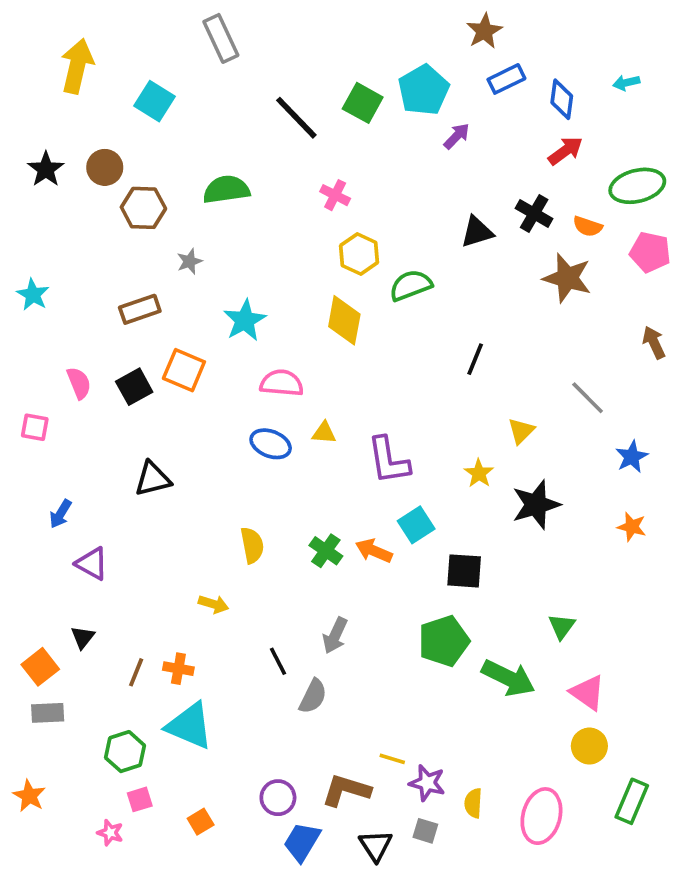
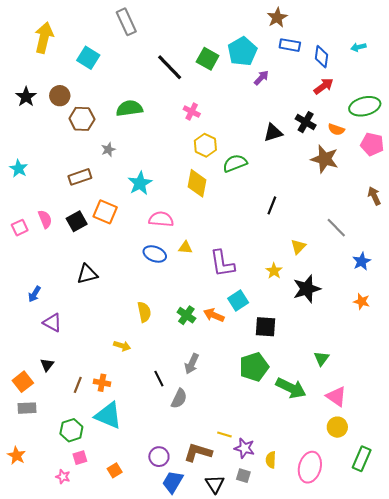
blue rectangle: (506, 79) -> (290, 45), turned 36
pink square: (35, 427) -> (20, 228), moved, turned -35

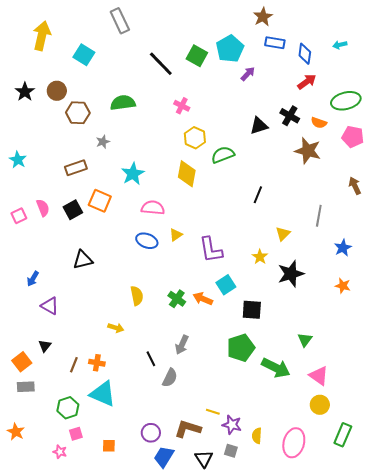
gray line: (336, 228) -> (319, 216), turned 55
yellow triangle: (185, 248) -> (176, 235), turned -40
orange square: (115, 470) -> (109, 446), turned 32

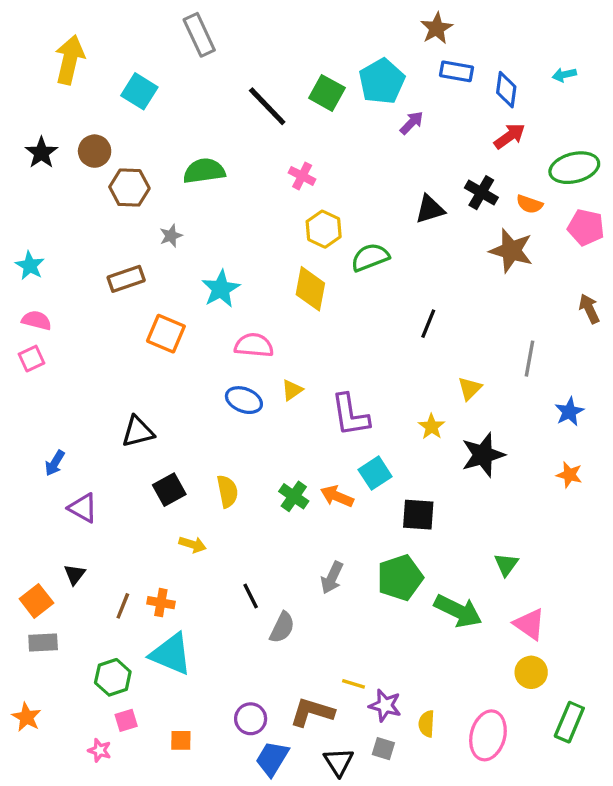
pink semicircle: (43, 208) -> (36, 320), moved, turned -54
black square: (73, 210) -> (169, 490), moved
gray arrow: (182, 345) -> (332, 578), moved

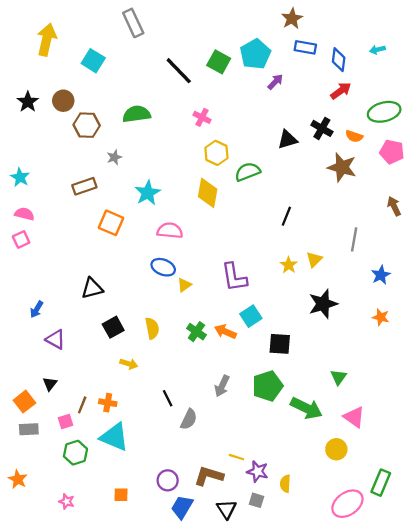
yellow triangle: (292, 390) -> (184, 285), moved
yellow star: (432, 427) -> (289, 265), moved
yellow circle: (531, 672) -> (336, 449), moved
pink square: (126, 720) -> (65, 422), moved
pink ellipse: (488, 735) -> (347, 504), moved, turned 40

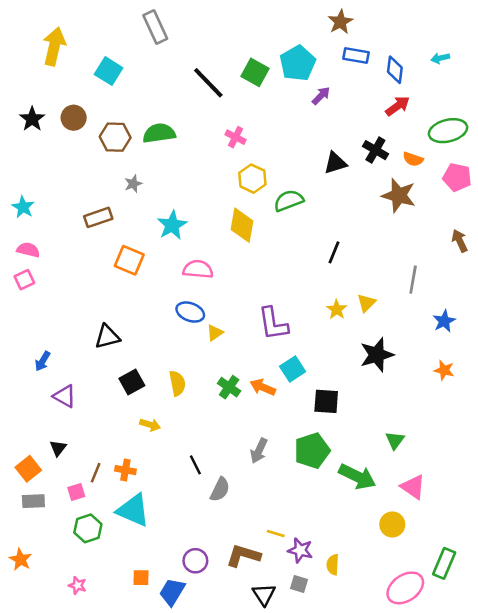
brown hexagon: (87, 125) -> (115, 137), moved
blue trapezoid: (182, 507) -> (172, 592), moved

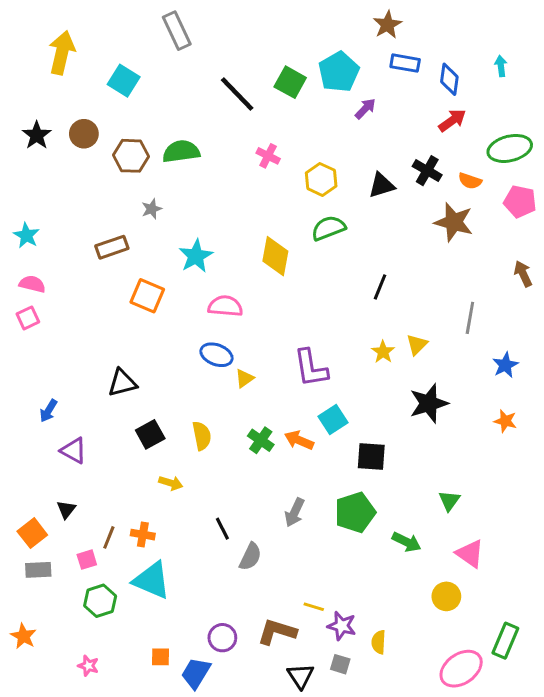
cyan arrow: (440, 58) -> (501, 66), turned 96
yellow hexagon: (252, 179) -> (321, 179), moved
green arrow: (357, 477) -> (407, 542), size x0.7

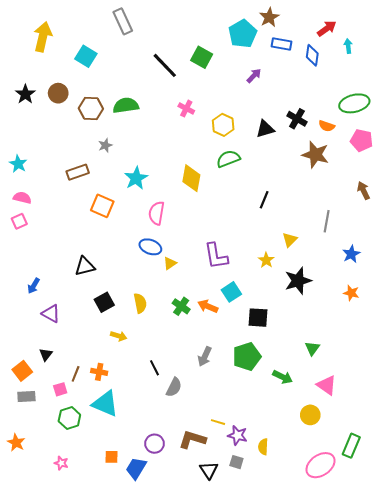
cyan pentagon: (339, 72) -> (243, 34), moved
red arrow: (452, 120) -> (327, 29), moved
pink semicircle: (225, 306) -> (157, 213), turned -85
yellow star: (383, 352) -> (266, 260), moved

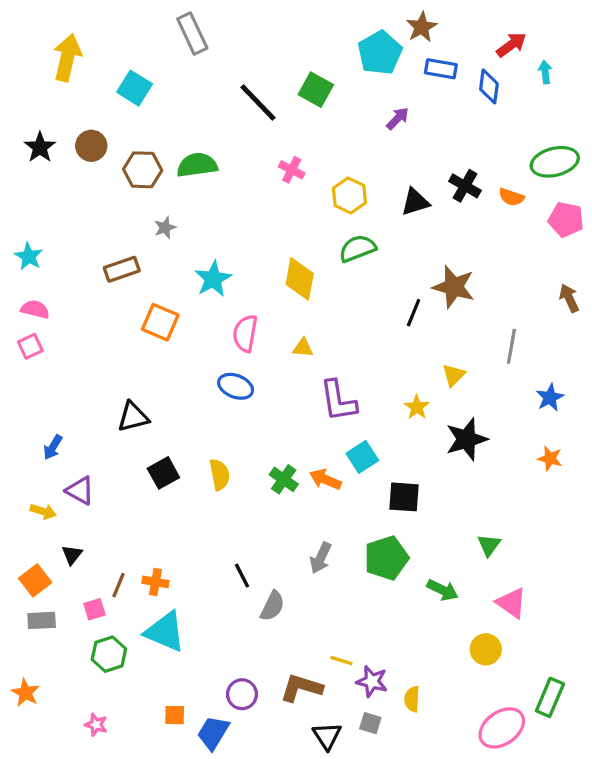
brown star: (315, 155) -> (454, 287), moved
yellow triangle: (170, 263) -> (303, 348), moved, turned 40
yellow arrow: (119, 336) -> (43, 511), moved

